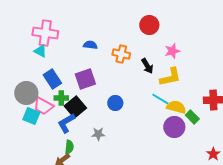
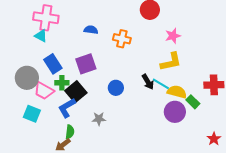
black arrow: (147, 66) -> (148, 82), moved
cyan square: (31, 116) -> (32, 114), moved

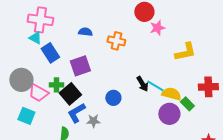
pink star: (173, 36) -> (157, 28), moved
yellow L-shape: (171, 62) -> (185, 52), moved
blue rectangle: (53, 64) -> (50, 53), moved
blue circle: (116, 88) -> (113, 98), moved
blue L-shape: (67, 108) -> (76, 113), moved

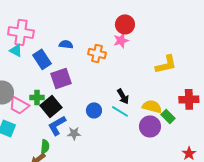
pink star: (157, 28) -> (121, 40), moved
blue rectangle: (50, 53) -> (42, 59), moved
cyan line: (155, 86) -> (120, 111), moved

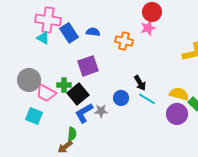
blue rectangle: (42, 59) -> (69, 33), moved
black arrow: (123, 96) -> (140, 83), moved
gray star: (74, 133) -> (101, 111), moved

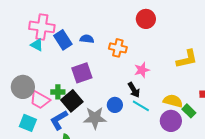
pink star: (148, 28) -> (142, 70), moved
gray star: (101, 111) -> (95, 118), size x1.6
blue L-shape: (84, 113) -> (59, 120), moved

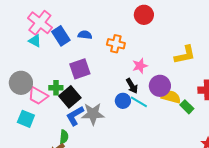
pink cross: (42, 27) -> (40, 23), turned 30
blue circle: (115, 105) -> (123, 101), moved
blue L-shape: (59, 120) -> (75, 116), moved
purple circle: (171, 121) -> (160, 86), moved

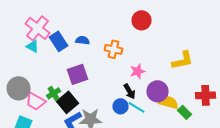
green cross: (56, 88) -> (54, 93), turned -32

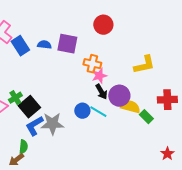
orange cross: (114, 49) -> (92, 64), moved
purple square: (78, 74) -> (67, 44), moved, turned 30
black arrow: (130, 91) -> (101, 92), moved

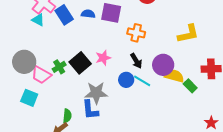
pink star: (99, 76) -> (103, 58), moved
black arrow: (101, 92) -> (136, 61), moved
black square: (29, 107) -> (80, 63), moved
blue L-shape: (34, 126) -> (90, 110), moved, turned -65

